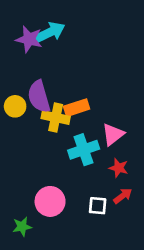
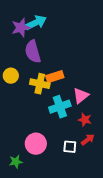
purple star: (29, 39) -> (21, 28), turned -30
purple semicircle: (39, 97) -> (33, 52), moved

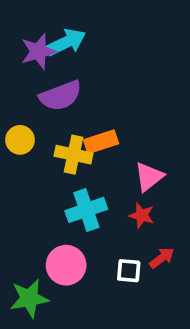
purple semicircle: (33, 52) -> (61, 96), turned -95
cyan cross: (60, 107) -> (86, 210), moved
red star: (85, 120) -> (142, 215), moved
green star: (16, 162) -> (29, 298), size x1.5

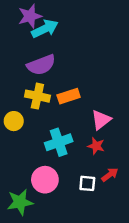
purple star: (38, 51) -> (30, 16), moved
yellow circle: (20, 140) -> (14, 121), moved
yellow cross: (73, 155) -> (37, 96), moved

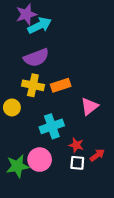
red star: (96, 146) -> (76, 145), moved
green star: (20, 202) -> (17, 166), moved

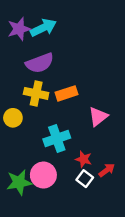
purple star: (26, 14) -> (19, 29), moved
white square: (77, 163) -> (85, 179), turned 32

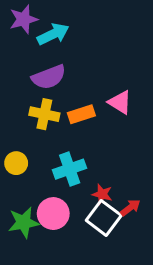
purple star: (19, 29) -> (24, 19), moved
pink triangle: (98, 117) -> (120, 102), moved, turned -50
yellow circle: (13, 118) -> (16, 163), moved
white square: (85, 179) -> (104, 218), size x1.6

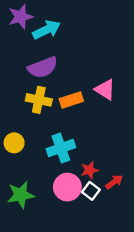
red star: (102, 194) -> (89, 170), turned -30
pink circle: (53, 214) -> (67, 187), moved
white square: (104, 218) -> (91, 191), size x0.6

